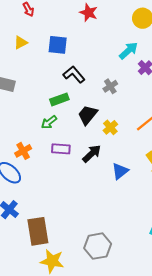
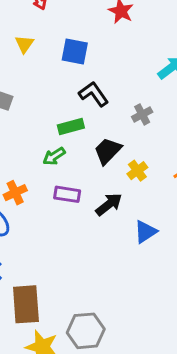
yellow triangle: (21, 43) -> (24, 44), turned -32
gray hexagon: (98, 246) -> (86, 331), moved

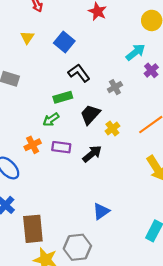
blue square: (75, 51) -> (64, 42), turned 30
orange cross: (15, 193) -> (33, 145), moved
blue triangle: (145, 232) -> (101, 211), moved

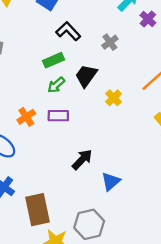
green arrow: (51, 119) -> (56, 85), moved
yellow cross: (112, 129) -> (114, 98), moved
black arrow: (92, 154) -> (82, 160), moved

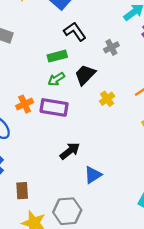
purple rectangle: (58, 116) -> (54, 107), size x1.4
brown rectangle: (38, 210) -> (22, 191), size x0.6

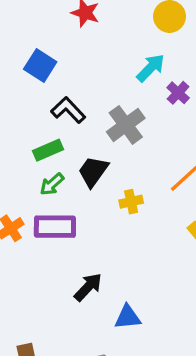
gray cross: (111, 47) -> (126, 125), size x1.6
yellow cross: (107, 99) -> (131, 202), turned 32
blue triangle: (93, 175) -> (128, 317), turned 36

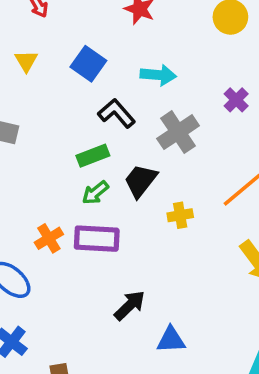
cyan arrow: (151, 68) -> (158, 75), moved, turned 48

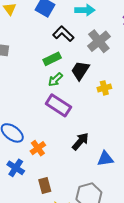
orange cross: (49, 238) -> (38, 148), moved
purple rectangle: (97, 239) -> (58, 105), turned 35

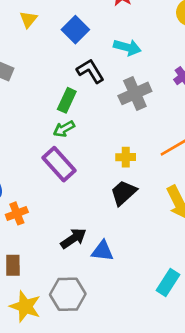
green rectangle: (52, 59) -> (67, 100), turned -54
black trapezoid: (80, 71) -> (123, 193), moved
black arrow: (80, 141) -> (73, 238), moved

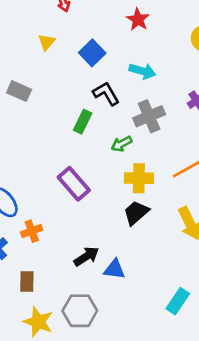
green arrow: (64, 129) -> (122, 144), moved
yellow cross: (126, 157) -> (139, 178), size x1.5

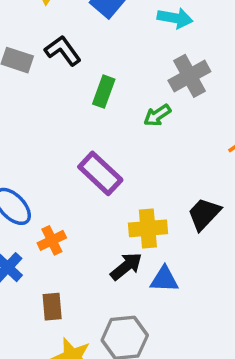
black L-shape: (106, 94) -> (63, 51), moved
yellow cross: (139, 178) -> (148, 228), moved
black trapezoid: (136, 213) -> (204, 214), moved

